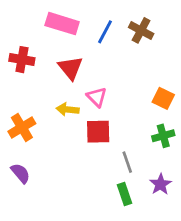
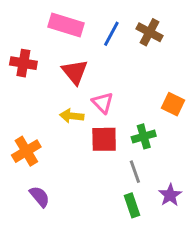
orange cross: (22, 127) -> (26, 151), moved
green cross: (163, 136) -> (144, 136), moved
purple semicircle: (21, 173) -> (40, 197), moved

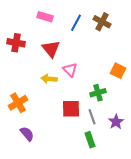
pink rectangle: (66, 25) -> (45, 17), size x0.7
red square: (104, 139) -> (71, 109), moved
purple star: (170, 195) -> (116, 122), moved

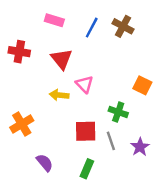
green cross: (98, 93) -> (118, 112), turned 35
purple semicircle: (27, 134) -> (45, 163), moved
green rectangle: (90, 140) -> (87, 169), moved, turned 42

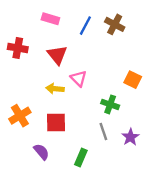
red square: (86, 131) -> (56, 122), moved

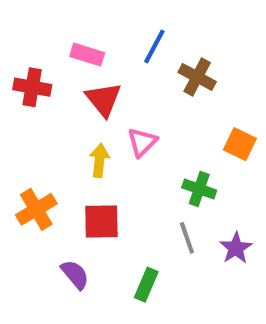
pink rectangle: (50, 19) -> (87, 55), moved
brown cross: (115, 24) -> (197, 77), moved
pink triangle: (79, 78) -> (142, 142), turned 30
yellow arrow: (55, 89) -> (99, 160), turned 90

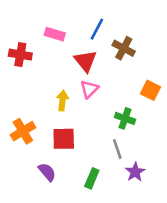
red triangle: (103, 99) -> (85, 61), moved
purple star: (236, 248) -> (135, 172), moved

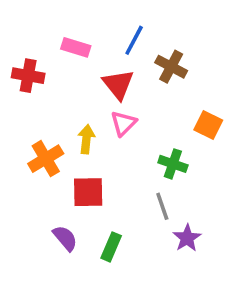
orange cross: (23, 131) -> (46, 159), moved
green rectangle: (92, 178) -> (111, 247), moved

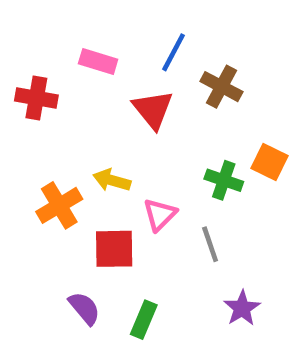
pink triangle: (123, 123) -> (160, 215), moved
yellow arrow: (86, 139) -> (112, 180), turned -80
green cross: (173, 164) -> (224, 180), moved
gray line: (162, 206) -> (210, 244), moved

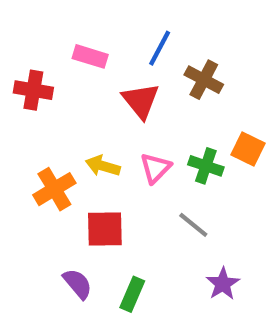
pink triangle: (160, 215) -> (155, 168), moved
gray line: (210, 244) -> (193, 225), turned -32

